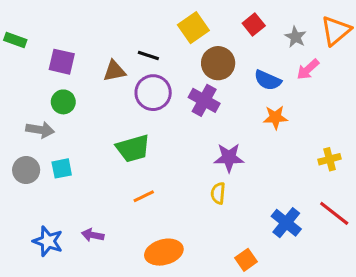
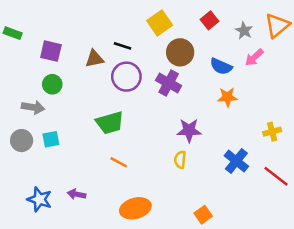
orange line: (144, 196) -> (119, 162), turned 54
blue cross: (286, 223) -> (236, 161), moved

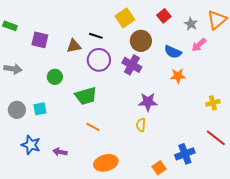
green circle: (52, 84) -> (55, 77), moved
gray arrow: (33, 107) -> (13, 69), moved
blue cross: (236, 161) -> (185, 154), moved, turned 30
blue star: (39, 199) -> (31, 145), moved

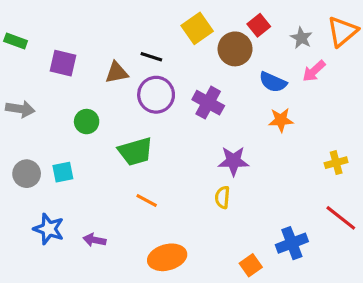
brown circle: (141, 41) -> (235, 49), moved

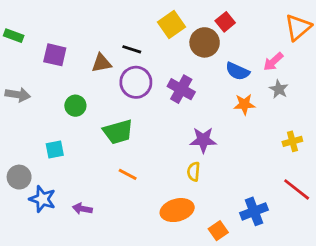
gray star: (301, 38) -> (279, 89), moved
gray circle: (27, 174) -> (19, 177), moved
orange ellipse: (167, 257) -> (177, 210), moved

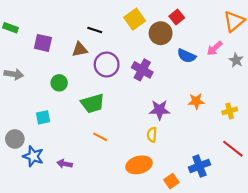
black line: (132, 49) -> (95, 30), moved
gray star: (279, 89) -> (236, 60), moved
orange star: (244, 104) -> (196, 101), moved

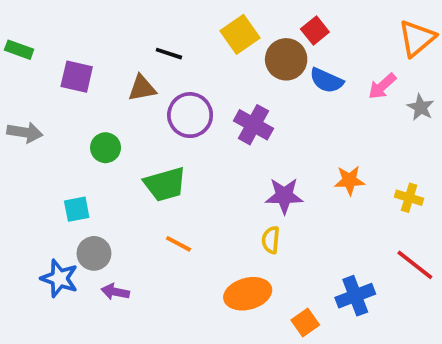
blue semicircle: (186, 56) -> (326, 80), moved
yellow cross: (230, 111) -> (409, 198), turned 32
gray circle: (15, 139) -> (94, 253), moved

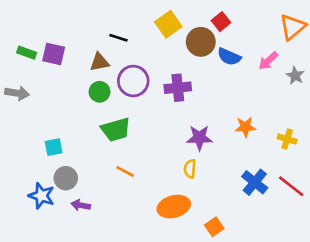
green rectangle: (19, 50) -> (27, 53), moved
purple cross: (253, 125) -> (178, 88), turned -35
green circle: (106, 148) -> (100, 92), moved
blue cross: (355, 296) -> (255, 182), moved, turned -30

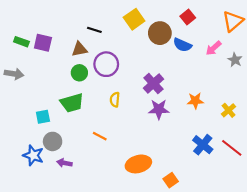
red square: (221, 22) -> (188, 17), moved
purple cross: (178, 88) -> (153, 84), moved, turned -36
green trapezoid: (116, 130) -> (72, 103), moved
yellow cross: (287, 139) -> (229, 110), turned 32
yellow semicircle: (190, 169) -> (115, 100), moved

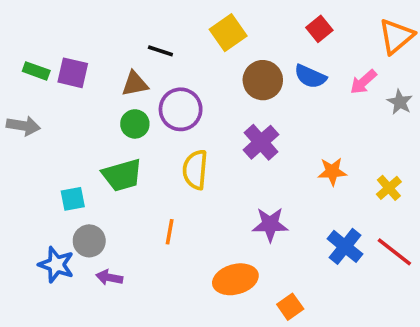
brown circle: (160, 33) -> (263, 80), moved
yellow semicircle: (115, 100) -> (195, 170), size x1.5
purple star: (159, 109) -> (270, 224), moved
orange line: (100, 136) -> (170, 232), turned 72

